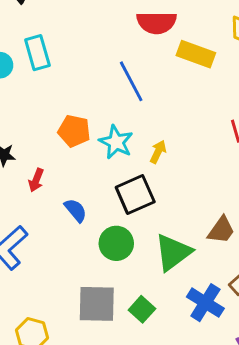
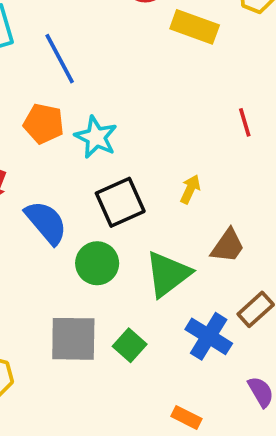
blue line: (131, 81) -> (60, 59), moved
yellow arrow: (158, 152) -> (190, 189), moved
blue semicircle: (76, 210) -> (46, 222), size x1.5

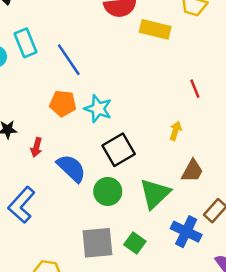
yellow arrow: (190, 189) -> (176, 131), moved

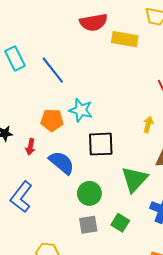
orange pentagon: (63, 103) -> (52, 120), moved
black square: (119, 150) -> (101, 144), turned 32
green circle: (108, 191) -> (89, 193), moved
gray square: (97, 243) -> (88, 225), size x0.7

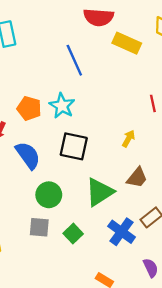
blue line: (53, 70) -> (74, 60), moved

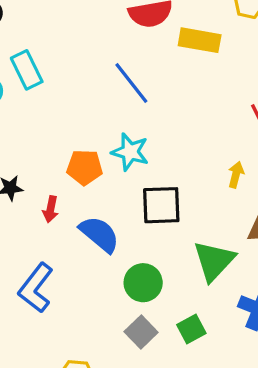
gray square: (39, 227) -> (141, 332), turned -35
green square: (73, 234) -> (191, 329), turned 30

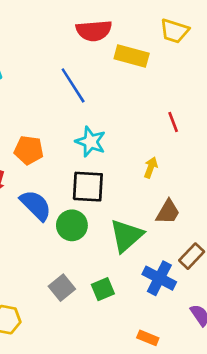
cyan star: (130, 152) -> (91, 142), moved
green circle: (143, 283) -> (72, 225), moved

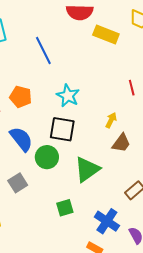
blue line: (73, 85) -> (43, 51), moved
brown trapezoid: (168, 212) -> (121, 143), moved
blue cross: (159, 278) -> (107, 221), moved
gray square: (62, 288) -> (18, 183), moved

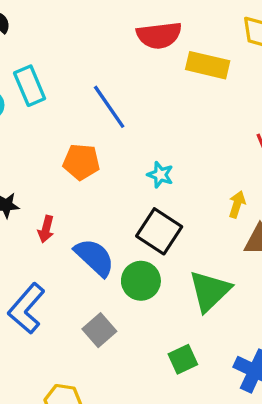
cyan star: (68, 96) -> (160, 175), size x0.7
orange pentagon: (21, 97) -> (81, 162), moved
black square: (62, 129) -> (159, 231), turned 32

